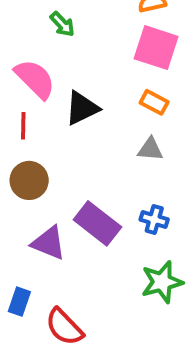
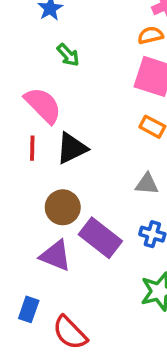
black triangle: (82, 108) -> (72, 148), moved
gray triangle: (150, 149) -> (147, 184), moved
brown circle: (29, 180) -> (63, 207), moved

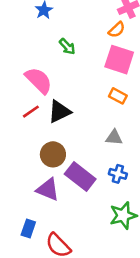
orange semicircle: (151, 35) -> (117, 30), turned 150
green arrow: (68, 55) -> (67, 47), moved
red line: (32, 148) -> (31, 112), turned 54

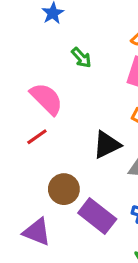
black triangle: (59, 112) -> (107, 145), moved
purple triangle: (48, 189) -> (37, 232), moved

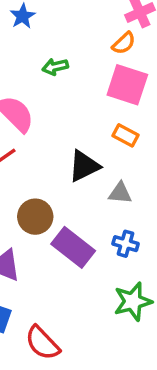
green arrow: (81, 58) -> (55, 67), turned 120

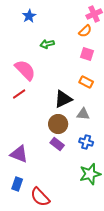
pink square: (127, 85) -> (87, 54), size x0.6
brown circle: (35, 217) -> (58, 124), moved
purple rectangle: (73, 247) -> (57, 144), size x0.6

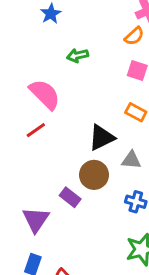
purple rectangle: (57, 144) -> (70, 197), moved
purple triangle: (19, 154) -> (36, 220), turned 42

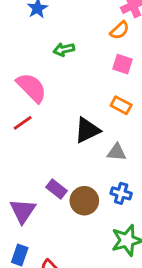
brown circle: (94, 175) -> (84, 201), moved

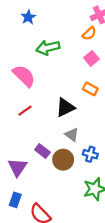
green arrow: (64, 49) -> (48, 48), size x1.5
pink square: (123, 64) -> (91, 58), turned 32
red line: (23, 123) -> (25, 111), moved
gray triangle: (117, 152) -> (72, 135), moved, turned 32

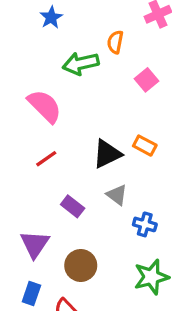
orange semicircle: (89, 33) -> (115, 42), moved, turned 144
orange rectangle: (90, 89) -> (145, 146), moved
purple rectangle: (42, 151) -> (73, 206), moved
brown circle: (63, 160) -> (81, 265), moved

